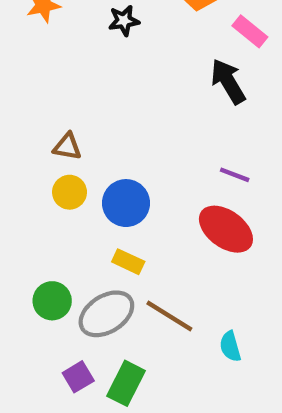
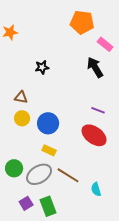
black star: (124, 21) -> (42, 67), moved
green rectangle: (126, 383) -> (48, 206), turned -48

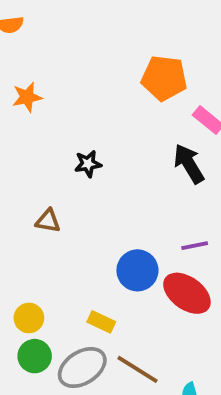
purple line: (98, 110) -> (195, 246), turned -32
yellow circle: (22, 118) -> (29, 318), moved
blue circle: (48, 123) -> (137, 270), moved

